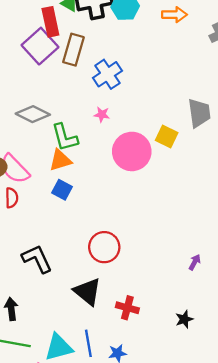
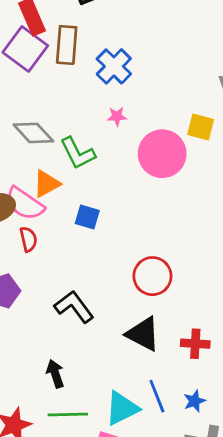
gray diamond: (33, 114) -> (33, 133), turned 32
orange triangle: (60, 160) -> (47, 184), moved

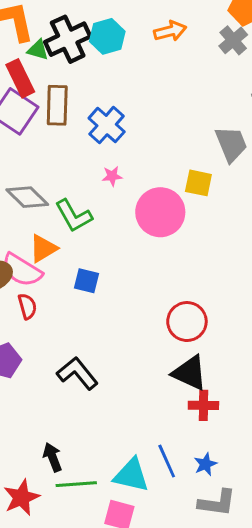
red circle: (152, 276) -> (187, 322), moved
black triangle: (143, 334) -> (190, 373), moved
black arrow: (55, 374) -> (53, 457), moved
cyan triangle: (122, 408) -> (131, 475), turned 42

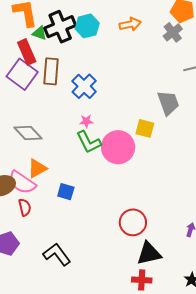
green L-shape: (74, 216) -> (89, 142), moved
black triangle: (190, 373) -> (149, 253), moved, turned -40

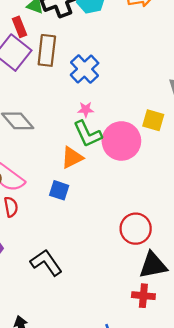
red rectangle: (27, 52) -> (19, 27), size x0.7
orange triangle: (37, 168) -> (72, 157), moved

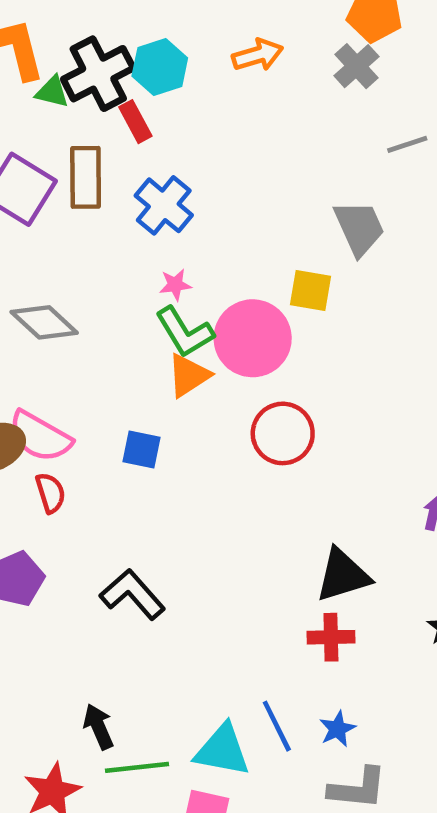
red rectangle: (19, 27) -> (135, 122), moved
orange triangle: (72, 157) -> (189, 375), moved
red circle: (136, 229) -> (283, 433), moved

